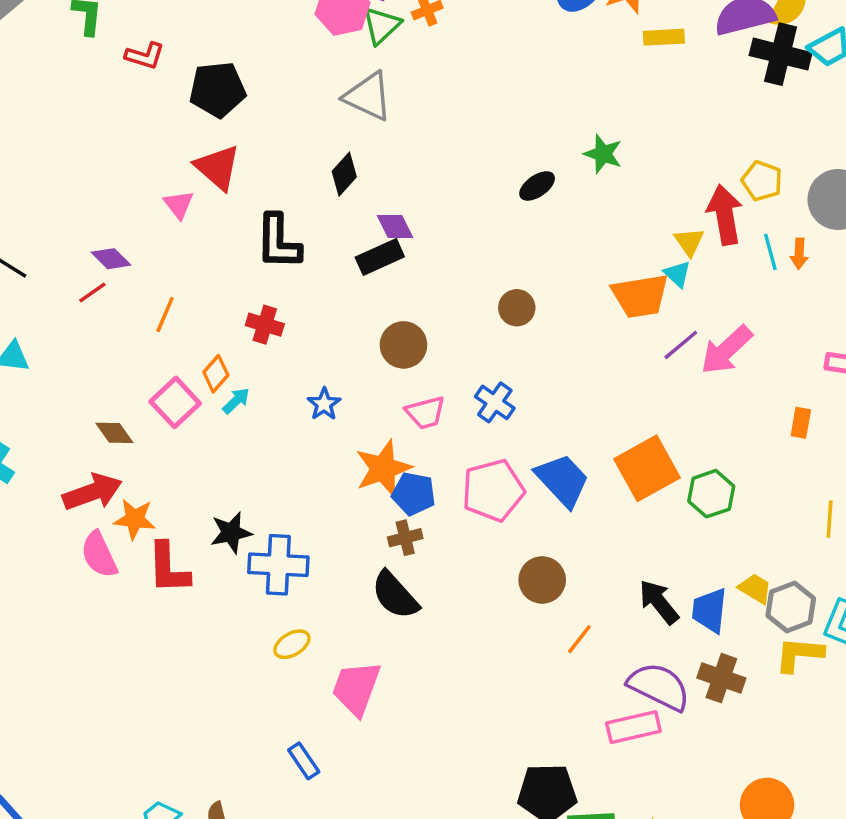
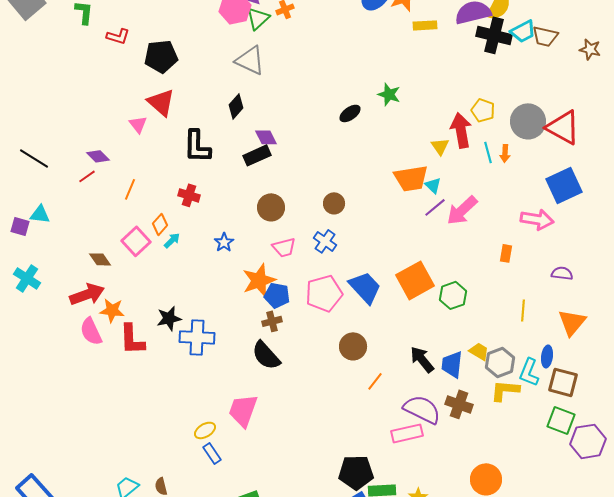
cyan triangle: (677, 274) -> (433, 185), moved
brown circle: (517, 308) -> (334, 203), moved
yellow ellipse: (292, 644) -> (205, 430), moved

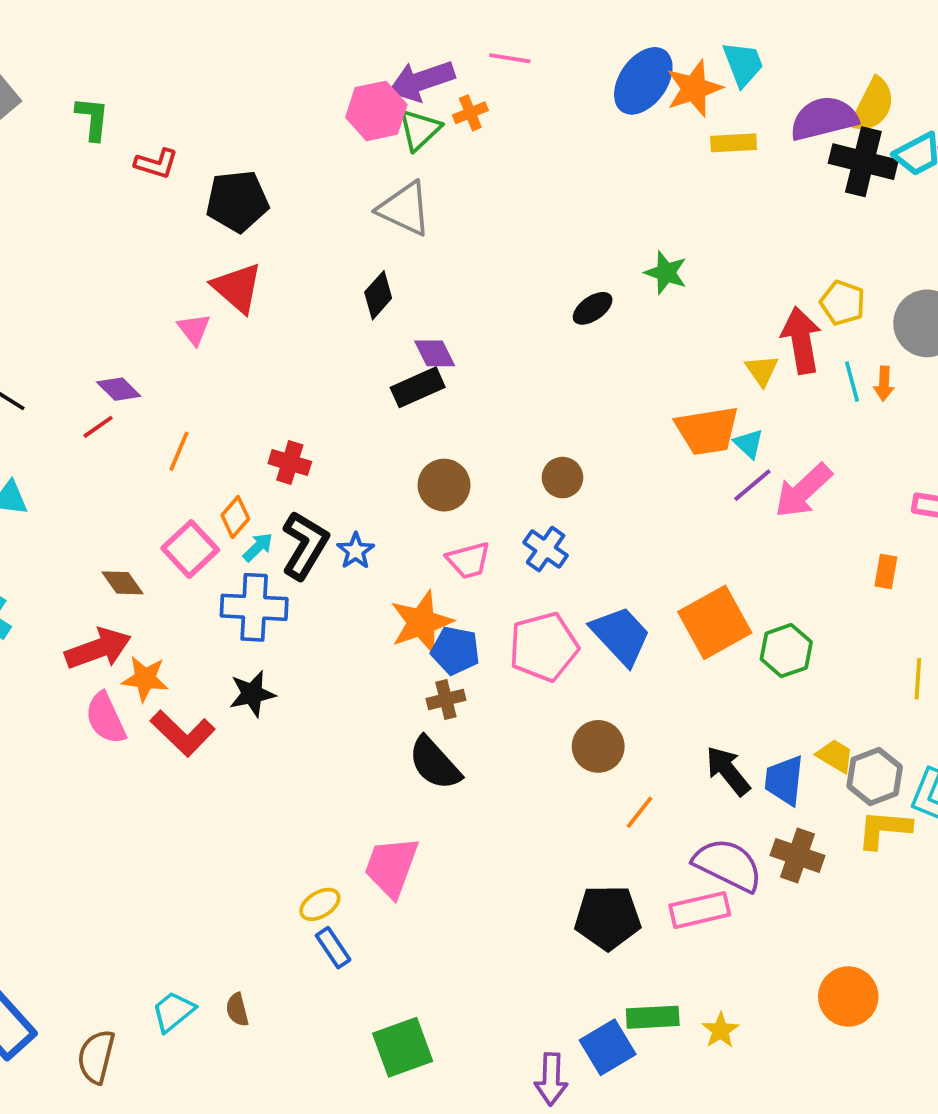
black L-shape: (197, 146) -> (305, 545), moved, turned -150
blue cross: (197, 337) -> (254, 607), moved
red L-shape: (132, 339) -> (183, 733), turned -44
black pentagon: (356, 472) -> (608, 918), moved

